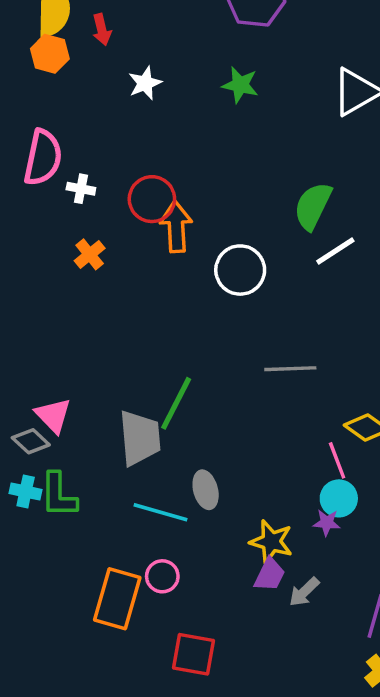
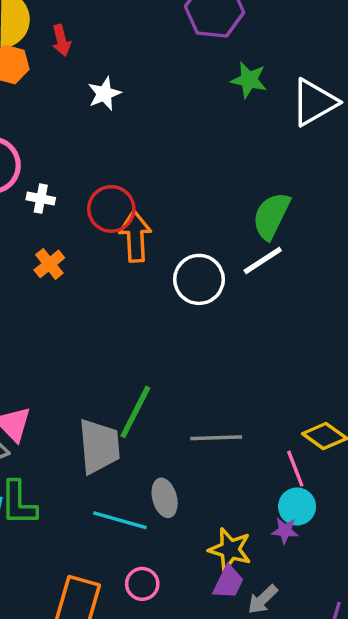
green star: (240, 85) -> (249, 80), moved
white line: (335, 251) -> (263, 261), moved
gray line: (290, 369) -> (216, 438), moved
pink circle: (162, 576) -> (142, 584), moved

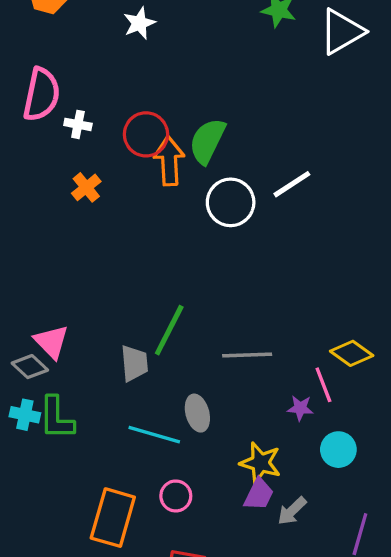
green semicircle: (271, 216) -> (207, 141), moved
gray trapezoid: (99, 446) -> (134, 363), size x0.7
cyan circle: (297, 506) -> (338, 450), moved
purple star: (285, 531) -> (300, 408), moved

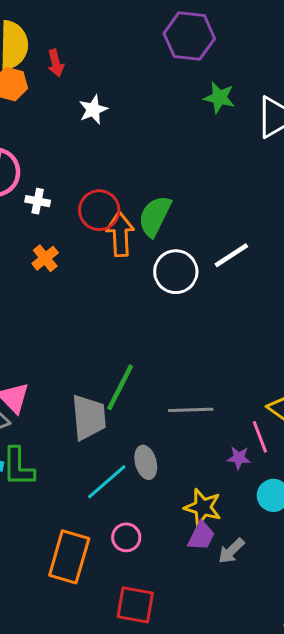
gray trapezoid: (134, 363) -> (89, 417), size x1.4
cyan line: (154, 435) -> (107, 482), turned -57

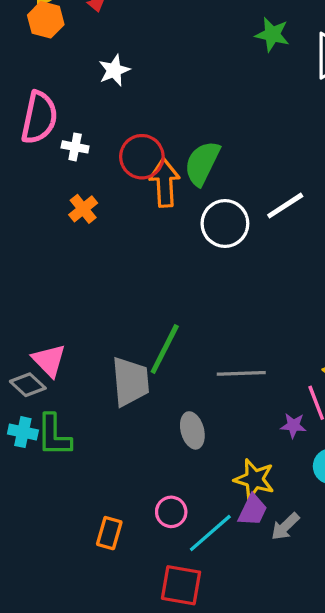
white star: (93, 110) -> (114, 70), moved
cyan line: (107, 482) -> (210, 533), moved
orange rectangle: (69, 557) -> (109, 533), size x0.6

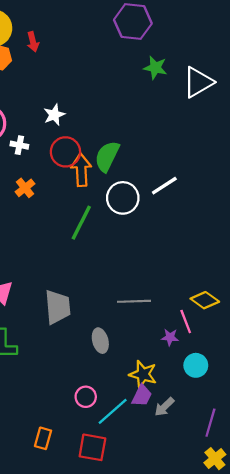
white star: (114, 70) -> (54, 115), moved
green line: (165, 349) -> (81, 223), moved
orange rectangle: (109, 533) -> (43, 438), moved

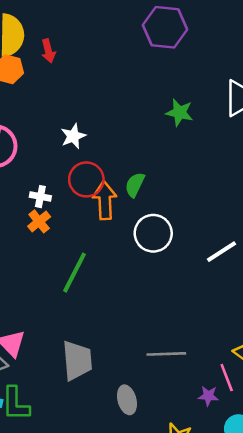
green star: (155, 68) -> (179, 113), moved
white cross: (19, 145) -> (40, 197), moved
green semicircle: (107, 156) -> (135, 185), size x0.7
white line: (164, 186) -> (221, 252), moved
green line: (81, 223) -> (75, 273), moved

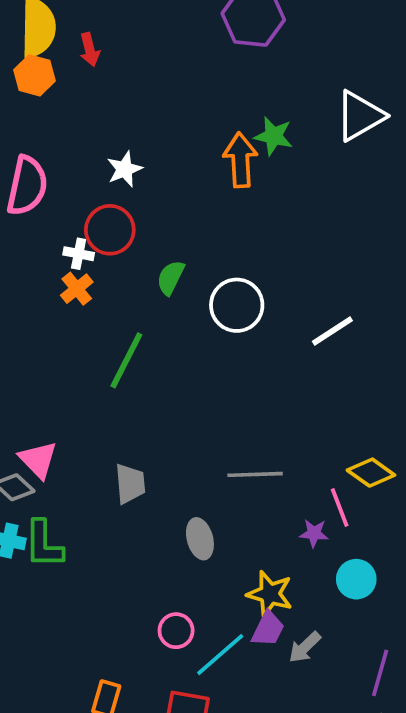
red circle: (86, 179) -> (110, 230), moved
green semicircle: (135, 185) -> (171, 278), moved
orange arrow: (105, 200) -> (240, 160), moved
gray trapezoid: (77, 360) -> (130, 484), size x0.7

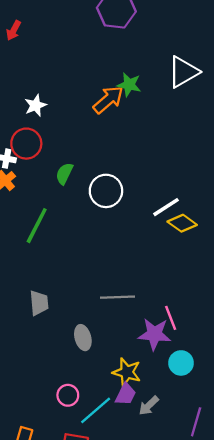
red arrow: (90, 50) -> (14, 30), turned 42
orange arrow: (240, 160) -> (108, 100), turned 52
yellow diamond: (371, 473) -> (182, 223), moved
purple star: (314, 533) -> (154, 334), size x1.8

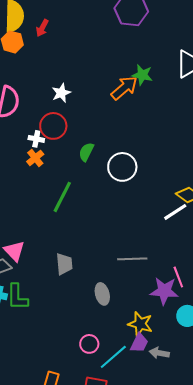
white line: (166, 207) -> (175, 212), moved
gray arrow: (149, 406) -> (159, 353), turned 54

